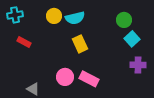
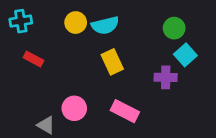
purple cross: (138, 65) -> (166, 77), moved
pink circle: (65, 77) -> (74, 108), moved

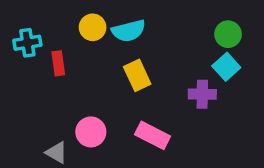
cyan cross: (21, 21) -> (27, 43), moved
green circle: (174, 28) -> (228, 34), moved
red rectangle: (33, 59) -> (58, 63), moved, turned 54

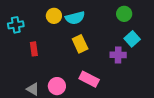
green circle: (228, 34) -> (124, 14), moved
red rectangle: (58, 63) -> (34, 49), moved
pink circle: (91, 132) -> (57, 86), moved

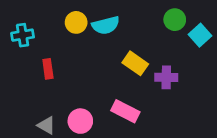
cyan square: (132, 39) -> (200, 35), moved
yellow rectangle: (80, 44) -> (135, 63), moved, turned -30

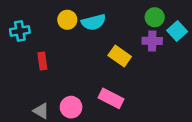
purple cross: (166, 77) -> (152, 41), moved

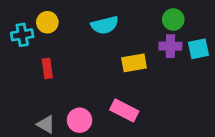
yellow circle: (67, 20) -> (47, 22), moved
cyan square: (177, 31) -> (198, 49), moved, turned 30
yellow rectangle: (120, 56) -> (134, 63), turned -45

